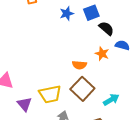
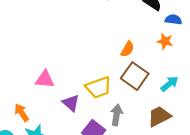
orange star: (102, 54) -> (165, 41), moved
orange semicircle: (79, 65) -> (127, 49), turned -56

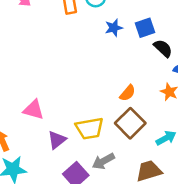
purple triangle: (71, 103) -> (57, 140), turned 30
gray arrow: (117, 115) -> (103, 161), turned -138

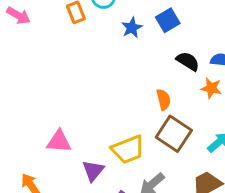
black semicircle: (163, 48) -> (188, 61), moved
orange semicircle: (128, 93) -> (163, 100), turned -42

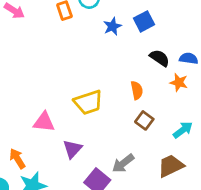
brown square: (174, 134) -> (144, 120), size x0.6
yellow trapezoid: (128, 150) -> (88, 102), moved

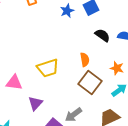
orange star: (179, 82) -> (117, 68), moved
brown square: (144, 120) -> (90, 82), size x1.6

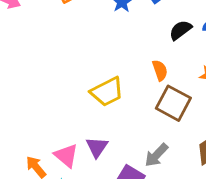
black semicircle: (102, 35) -> (180, 30), turned -63
pink triangle: (14, 83) -> (66, 156), moved, turned 42

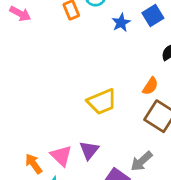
orange semicircle: (160, 70) -> (150, 86), turned 48

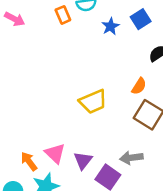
purple triangle: (89, 150) -> (83, 160), moved
gray arrow: (141, 161) -> (131, 158), turned 35

